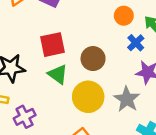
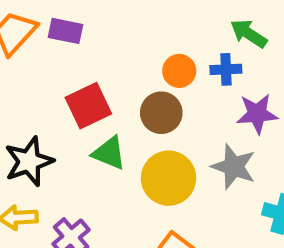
orange circle: (124, 16) -> (179, 71), moved
blue cross: (136, 43) -> (226, 69), turned -35

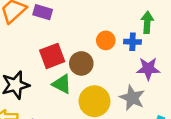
green arrow: (249, 34) -> (147, 22), turned 55
brown circle: (161, 113) -> (81, 63), moved

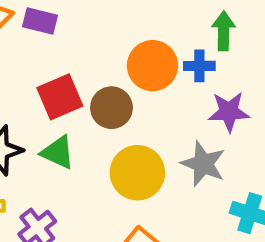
orange circle: (106, 40) -> (152, 66), size x1.5
green triangle: (62, 84) -> (58, 152), moved

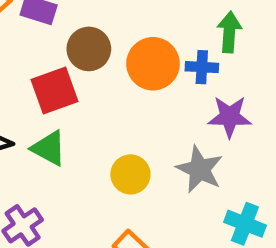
brown circle: (111, 108) -> (89, 49), moved
yellow circle: (137, 173) -> (130, 174), size x0.7

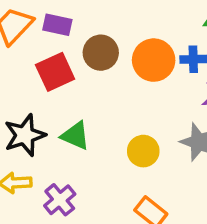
red square: (55, 90) -> (55, 72), moved

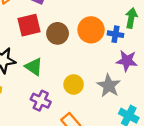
brown circle: (101, 53) -> (58, 33), moved
purple cross: (60, 200) -> (41, 101), moved, turned -36

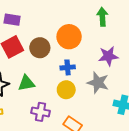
blue cross: (115, 34) -> (68, 67), moved
green triangle: (34, 67) -> (26, 83), turned -30

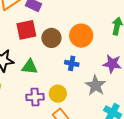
yellow circle: (66, 90) -> (58, 94), moved
purple cross: (40, 112) -> (35, 97), turned -30

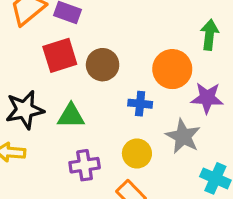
orange circle: (81, 36) -> (172, 69), moved
yellow circle: (58, 94) -> (137, 153), moved

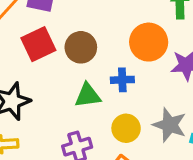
green triangle: (71, 116) -> (88, 95), moved
gray star: (183, 136) -> (170, 125), moved

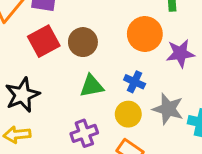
blue cross: (122, 80) -> (135, 82), moved, turned 30

